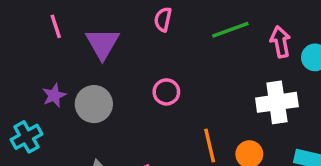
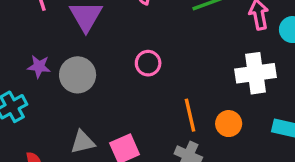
purple star: (54, 95) -> (39, 66), turned 30

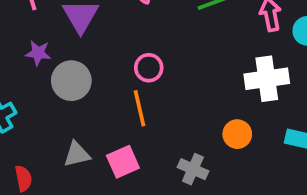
purple star: (39, 66) -> (38, 53), moved
orange line: (190, 115) -> (140, 108), moved

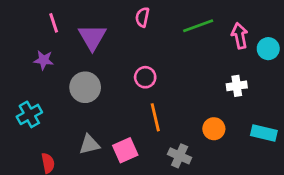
purple star: (38, 53) -> (44, 60), moved
white cross: (267, 79) -> (237, 86), size x0.6
orange line: (140, 108) -> (155, 117), moved

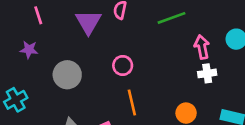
pink arrow: (240, 36) -> (202, 47), moved
purple triangle: (92, 37) -> (88, 22), moved

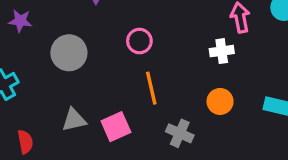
white cross: (207, 73) -> (222, 51), moved

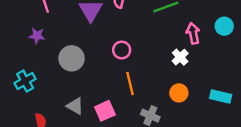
white cross: (222, 51) -> (180, 57), turned -35
gray triangle: (74, 120) -> (75, 106), turned 42

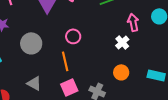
orange line: (130, 83) -> (65, 61), moved
pink square: (105, 111) -> (69, 87), moved

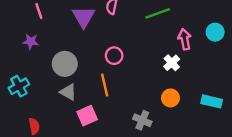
gray triangle: (34, 83) -> (68, 92), moved
pink square: (69, 87) -> (87, 116), moved

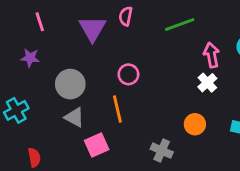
white cross: (172, 63) -> (207, 83), moved

